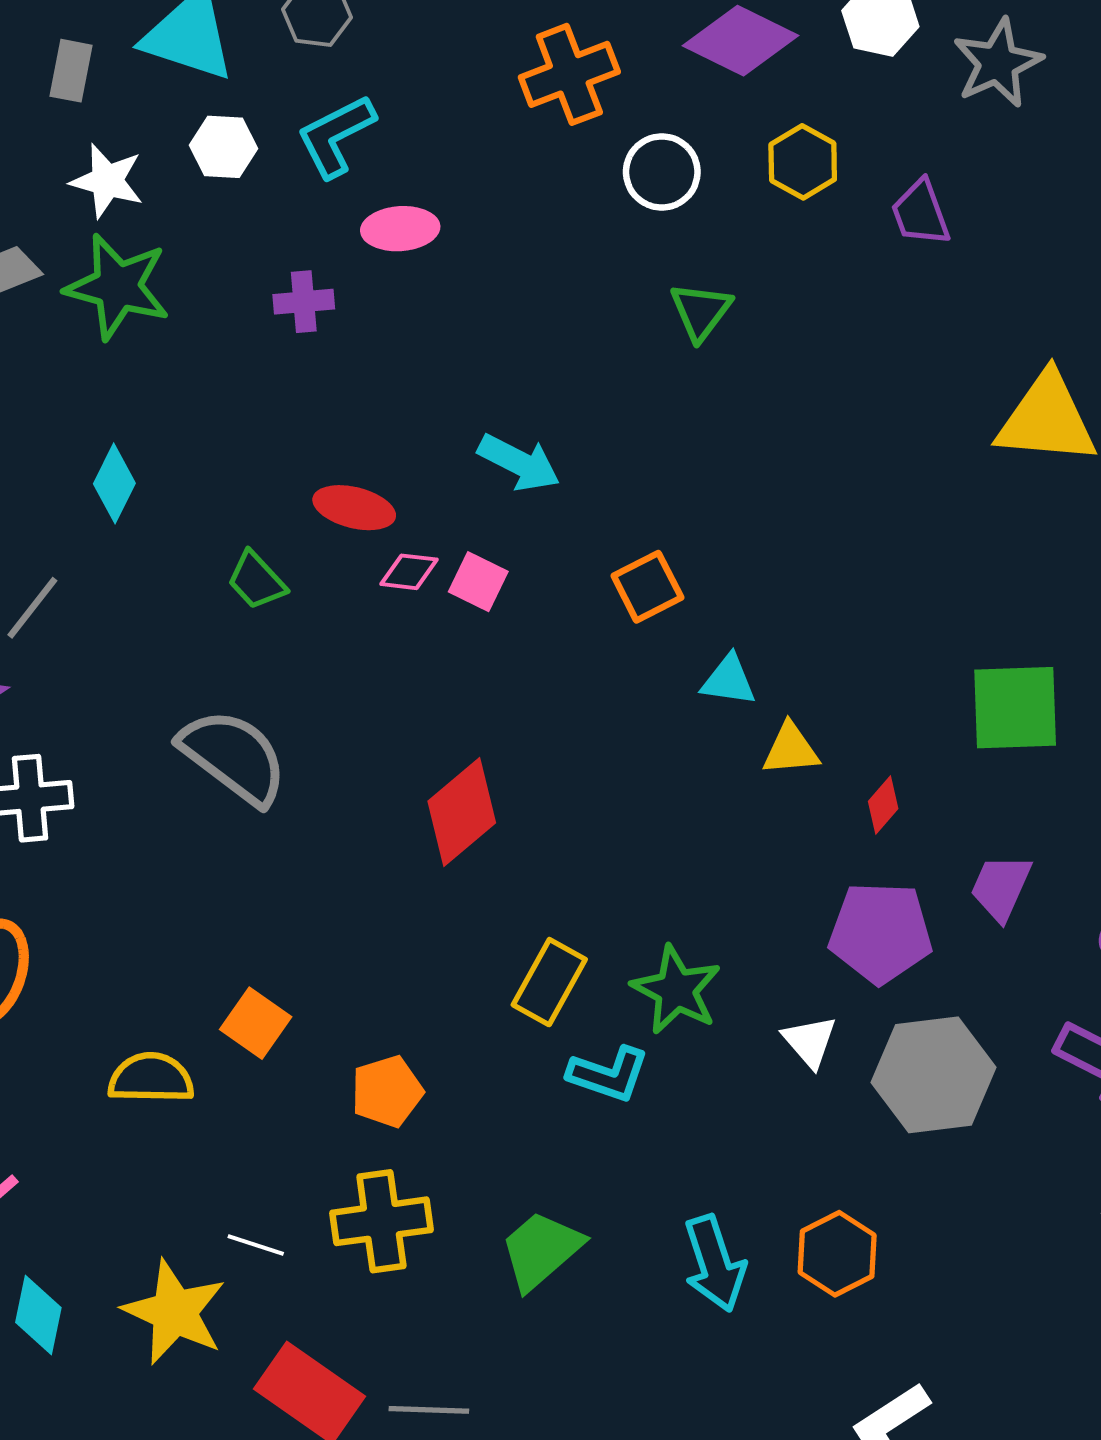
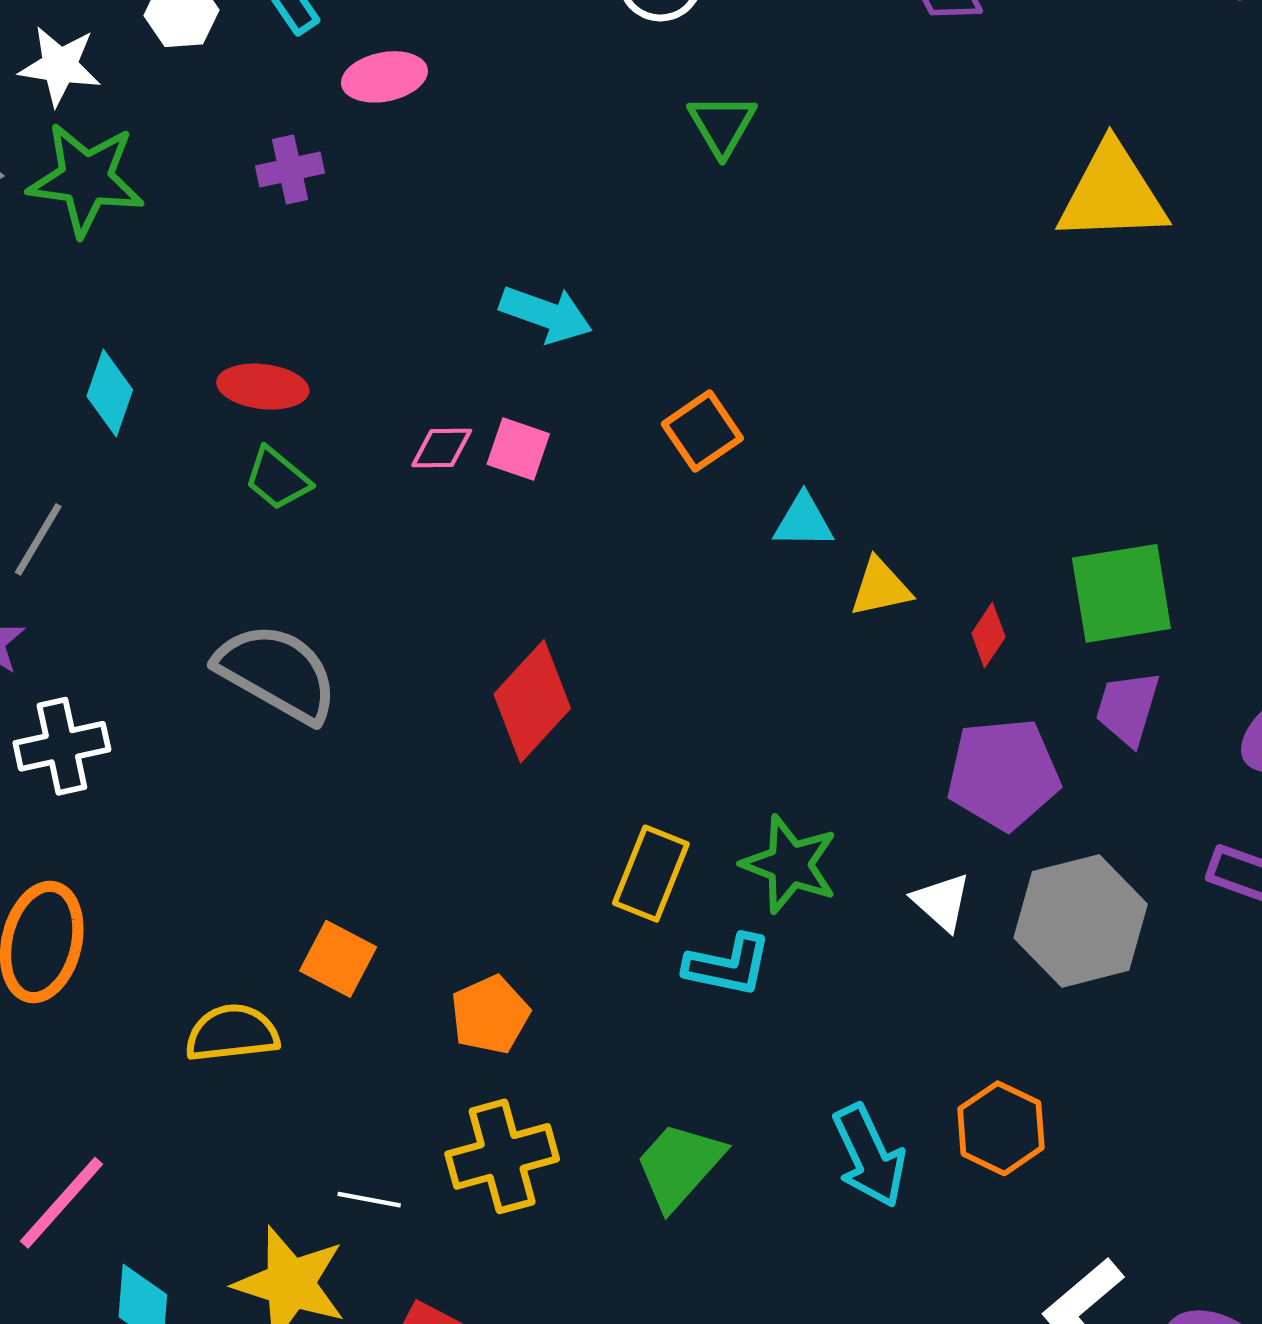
red ellipse: (354, 508) -> (263, 387), moved
green square: (1015, 708) -> (1121, 593), moved

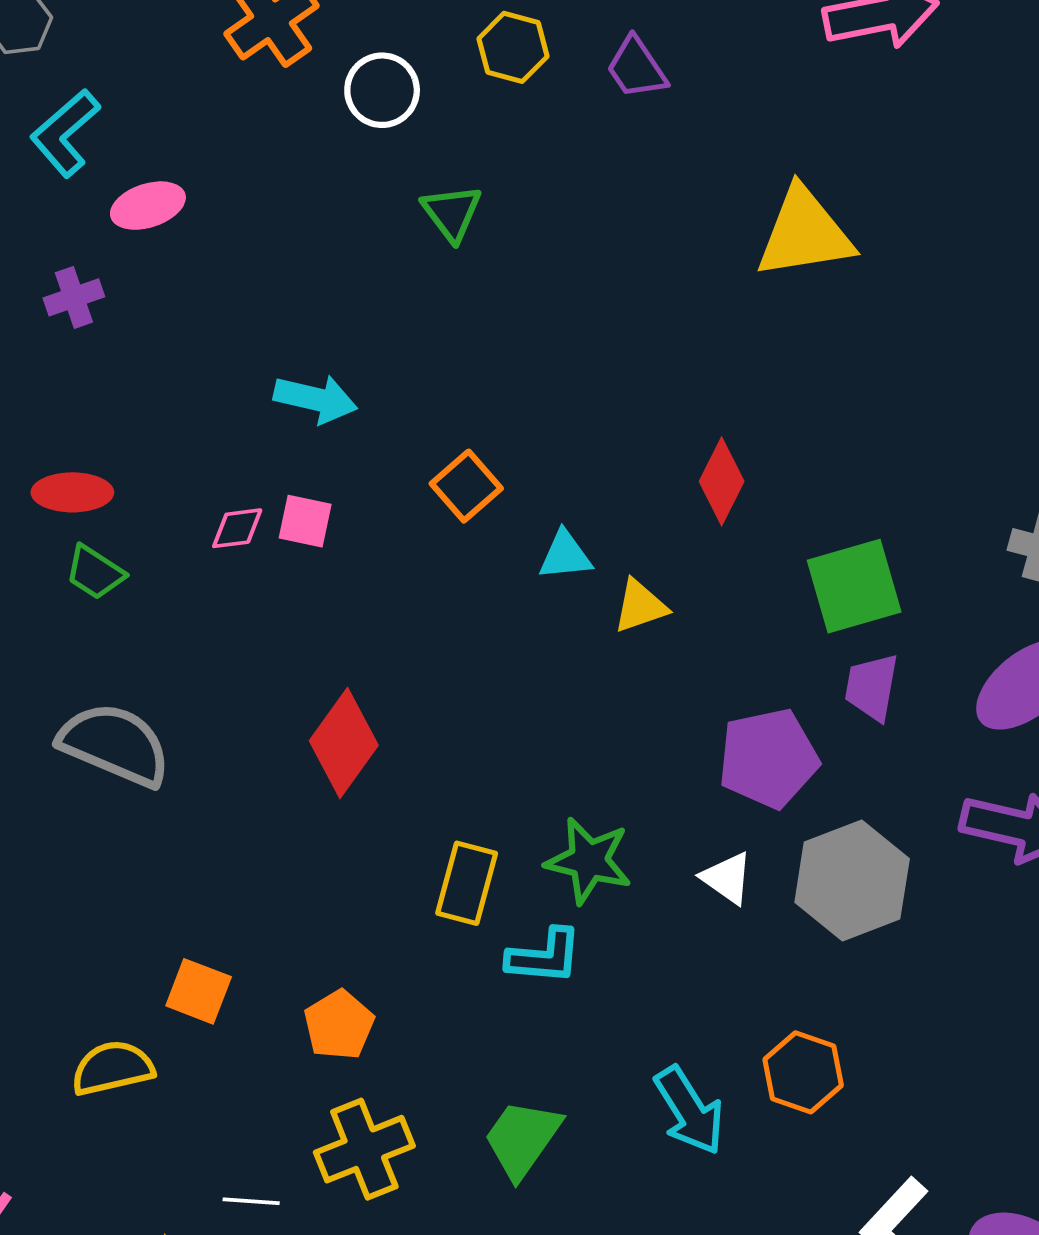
red diamond: (988, 635) -> (722, 481), moved, size x1.5

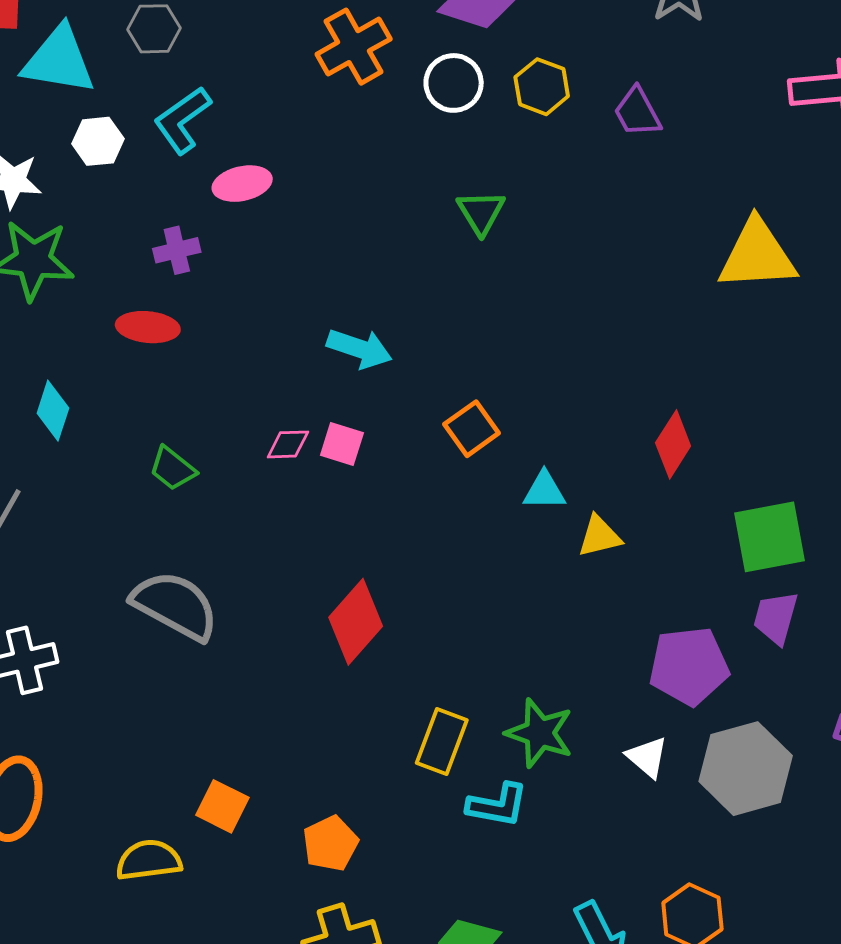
white circle: (382, 90) -> (454, 83), moved
red ellipse: (72, 492) -> (148, 327), moved

